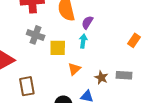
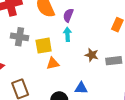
orange triangle: (74, 69) -> (53, 63), moved, turned 40
brown star: (101, 78) -> (92, 55), moved

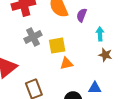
cyan arrow: (67, 34) -> (100, 34), moved
gray cross: (19, 37) -> (33, 37), turned -36

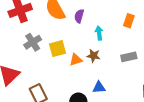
brown star: (105, 55) -> (93, 56), moved
orange triangle: (66, 63) -> (76, 60), moved

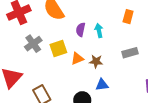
purple semicircle: (79, 16) -> (81, 30), moved
brown star: (93, 56) -> (96, 61), moved

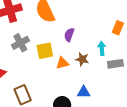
cyan arrow: (99, 31) -> (102, 48), moved
brown star: (96, 61) -> (82, 59), moved

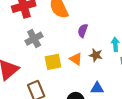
yellow square: (45, 51) -> (53, 62), moved
orange triangle: (62, 63) -> (76, 59), turned 48

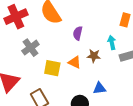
yellow square: (53, 62) -> (52, 68), turned 30

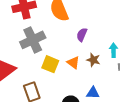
gray cross: (30, 48) -> (33, 40), size x1.4

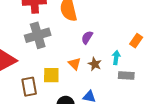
yellow square: (50, 64) -> (51, 75), moved, turned -30

